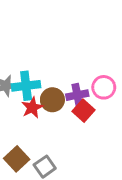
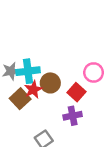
purple cross: (77, 95) -> (73, 116), moved
brown square: (17, 159) -> (20, 99), moved

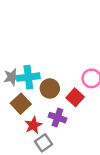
red star: (33, 90) -> (33, 125), moved
purple cross: (73, 116) -> (57, 118), moved, turned 30

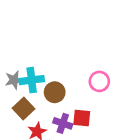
red square: (75, 97) -> (82, 118), moved, turned -36

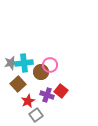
pink circle: (99, 81) -> (50, 65), moved
red square: (82, 118) -> (61, 91), turned 32

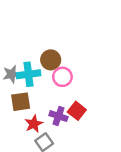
brown circle: (41, 72) -> (51, 60), moved
brown square: (18, 84) -> (21, 102), turned 35

